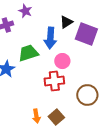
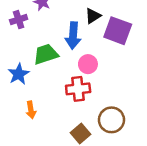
brown circle: (87, 95) -> (111, 120), moved
orange arrow: (36, 116) -> (31, 110), moved

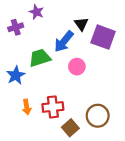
black triangle: (93, 16) -> (81, 24), turned -32
blue arrow: (73, 36) -> (64, 41), turned 35
red cross: (78, 89) -> (53, 107), moved

